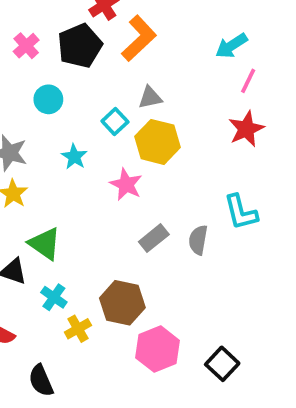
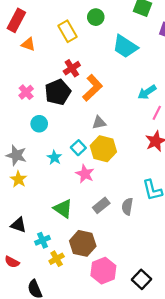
cyan square: (115, 122) -> (78, 148), moved
green triangle: (45, 244) -> (63, 209), moved
cyan cross: (54, 297) -> (42, 240), turned 32

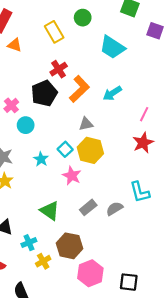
pink cross: (26, 92) -> (11, 105), moved
cyan arrow: (147, 92) -> (112, 93), moved
gray semicircle: (127, 206) -> (115, 209), turned 49
black square: (141, 279) -> (129, 282), turned -36

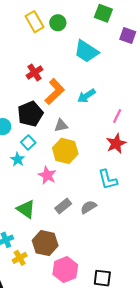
yellow rectangle: (54, 32) -> (35, 22), moved
black pentagon: (44, 93) -> (30, 114), moved
cyan square: (65, 149) -> (28, 142), moved
cyan L-shape: (140, 192) -> (108, 180), moved

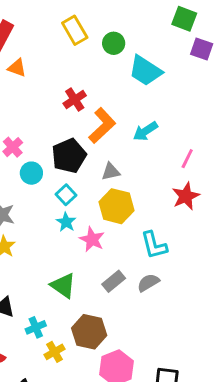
green square: (103, 13) -> (184, 19), moved
green circle: (58, 23) -> (114, 43), moved
cyan star: (18, 159) -> (66, 222), moved
cyan L-shape: (108, 180) -> (154, 245), moved

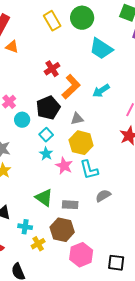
green circle: (114, 43) -> (82, 18), moved, size x1.5
cyan L-shape: (154, 245) -> (89, 170), moved
gray rectangle: (114, 281) -> (70, 205), moved, turned 42
cyan cross: (36, 327) -> (25, 227), turned 32

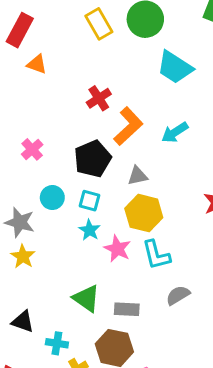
cyan circle: (22, 120) -> (52, 198), moved
cyan square: (46, 135) -> (90, 201), turned -32

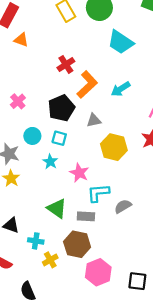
yellow hexagon: (144, 213) -> (114, 147), moved
cyan star: (90, 230) -> (50, 162), moved
cyan L-shape: (156, 255) -> (98, 193), moved, turned 100

